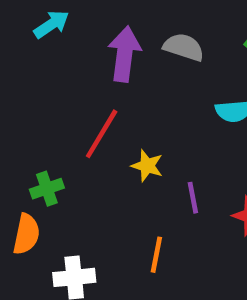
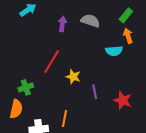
purple arrow: (124, 54) -> (62, 24), size x0.6
orange line: (156, 255) -> (65, 119), moved

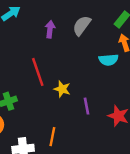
gray semicircle: (90, 21) -> (82, 26), turned -72
red line: (52, 62) -> (38, 72), turned -50

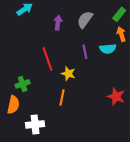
purple line: (87, 106) -> (85, 52), moved
orange line: (52, 137) -> (62, 97), moved

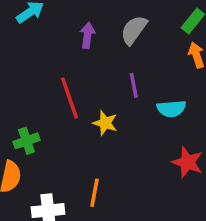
cyan semicircle: (108, 49) -> (171, 109), moved
orange line: (62, 97) -> (95, 193), moved

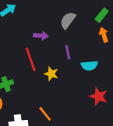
purple arrow: (87, 35) -> (41, 36), moved, turned 88
orange line: (95, 193) -> (45, 114), turned -49

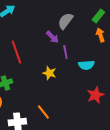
purple arrow: (41, 36) -> (52, 37), moved, turned 40
red line: (31, 59) -> (16, 52), moved
red star: (99, 96) -> (95, 95), turned 30

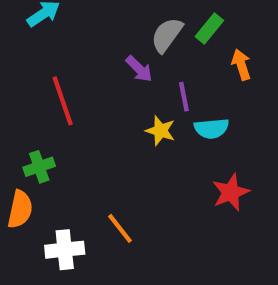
green rectangle: (98, 16) -> (209, 29), moved
purple line: (65, 52) -> (184, 97), moved
yellow star: (49, 73) -> (160, 131), moved

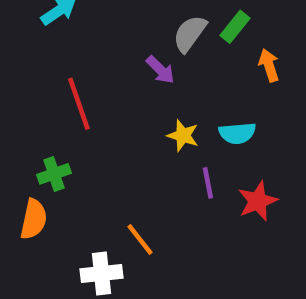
purple line: (184, 97) -> (208, 183), moved
white cross: (65, 250) -> (101, 273), moved

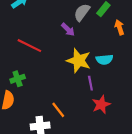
red line: (79, 104) -> (29, 46), turned -45
yellow star: (183, 135) -> (79, 61), size x1.6
red star: (258, 201) -> (101, 105), moved

